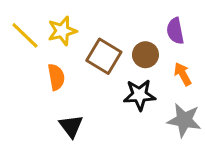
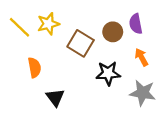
brown circle: (145, 55) -> (113, 32), moved
orange semicircle: (56, 77) -> (35, 68), moved

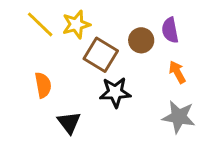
yellow star: (48, 24) -> (76, 24), moved
yellow line: (20, 27) -> (40, 24), moved
black star: (108, 73) -> (115, 92), moved

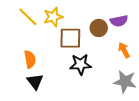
purple semicircle: (170, 30) -> (119, 21), turned -90
brown square: (101, 55) -> (70, 38), turned -30
black triangle: (69, 123) -> (35, 82), moved

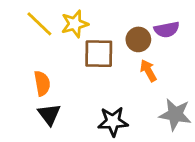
orange arrow: (124, 50) -> (148, 71), moved
black star: (81, 64) -> (113, 122), moved

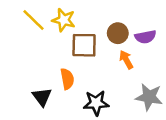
yellow star: (75, 24) -> (64, 20), turned 30
purple semicircle: (167, 30) -> (145, 37), moved
orange semicircle: (42, 83) -> (67, 79), moved

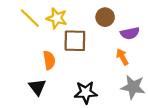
brown circle: (118, 33) -> (105, 17), moved
orange arrow: (126, 60) -> (122, 57), moved
orange semicircle: (67, 79) -> (49, 60), moved

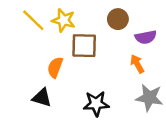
orange semicircle: (49, 60) -> (55, 67), turned -150
black triangle: (37, 87) -> (42, 98), turned -36

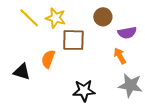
black triangle: (42, 98) -> (22, 72), moved

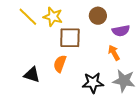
orange semicircle: (48, 59) -> (60, 64), moved
black triangle: (22, 72) -> (32, 75), moved
black star: (84, 91) -> (93, 83), moved

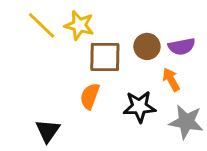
brown circle: (98, 16) -> (147, 46), moved
black triangle: (32, 75) -> (48, 131), moved, turned 48
black star: (93, 83) -> (139, 107), moved

